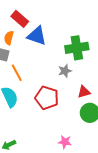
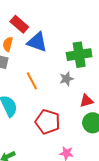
orange line: (17, 73) -> (32, 81), moved
red pentagon: (47, 98) -> (48, 122), moved

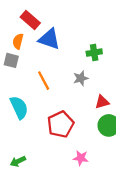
green cross: (79, 55) -> (94, 53), size x0.6
red pentagon: (48, 122) -> (61, 124), turned 30

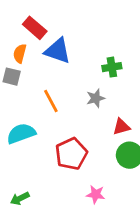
cyan semicircle: (19, 107) -> (21, 133), turned -85

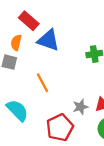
gray star: (96, 98) -> (80, 107), moved
cyan semicircle: (21, 133) -> (17, 110), turned 65

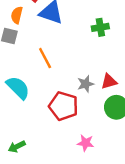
red pentagon: (60, 128) -> (63, 106), turned -30

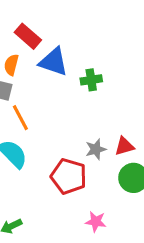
green cross: (100, 27) -> (91, 80), moved
orange line: (45, 58) -> (20, 118), moved

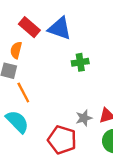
blue triangle: (54, 62) -> (60, 28), moved

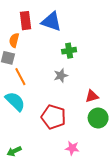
red rectangle: (29, 27) -> (26, 21), turned 42
gray star: (84, 118) -> (61, 75), moved

